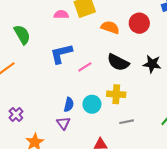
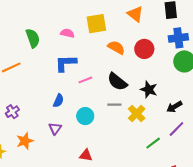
pink semicircle: (61, 15) -> (67, 33), moved
yellow cross: (116, 94) -> (137, 114), moved, turned 30
blue semicircle: (69, 105) -> (58, 101), moved
gray line: (127, 122) -> (114, 105), moved

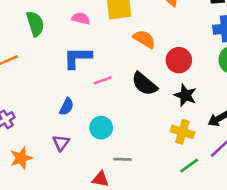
red circle: (144, 49) -> (179, 60), moved
gray line: (114, 105) -> (123, 159), moved
yellow cross: (137, 114) -> (182, 132), moved, turned -30

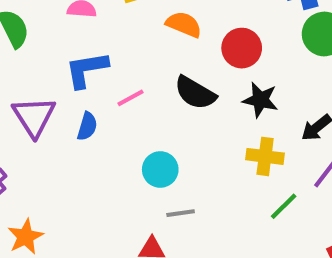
blue semicircle: (67, 107) -> (87, 126), moved
cyan circle: (101, 128) -> (160, 169), moved
purple triangle: (61, 143) -> (34, 117), moved, size x1.6

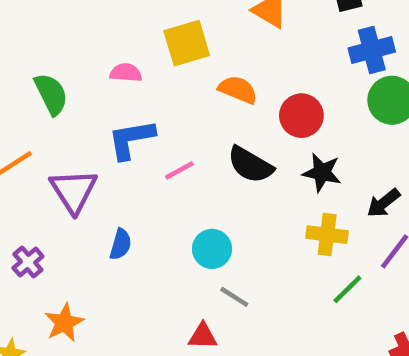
blue semicircle: (87, 126) -> (121, 244), moved
gray line: (181, 213) -> (234, 297), turned 40

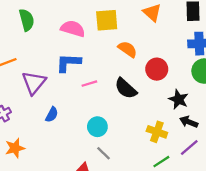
pink semicircle: (126, 73) -> (73, 29), size x1.5
green semicircle: (51, 94) -> (27, 20), moved
black star: (322, 173) -> (179, 99), moved
black arrow: (383, 203) -> (189, 122), turned 48

